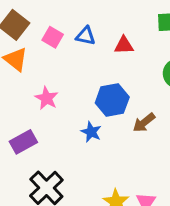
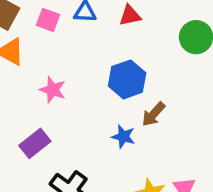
brown arrow: (144, 123) -> (153, 114), moved
blue star: (91, 132) -> (123, 137), moved

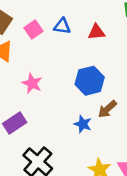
pink square: (48, 20) -> (33, 30), turned 30

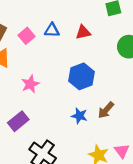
pink star: (32, 83) -> (30, 84), turned 30
brown arrow: (107, 109) -> (106, 110), moved

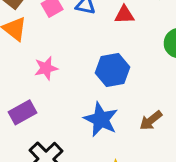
brown arrow: (106, 110) -> (151, 120), moved
blue star: (79, 116) -> (101, 119), size x1.6

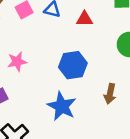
brown arrow: (151, 120) -> (110, 94), moved, turned -42

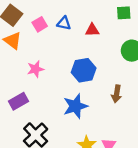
blue star: (62, 106) -> (75, 106), turned 30

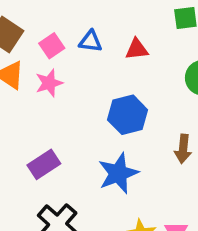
pink star: (35, 69) -> (49, 83), moved
purple rectangle: (19, 101) -> (44, 164), moved

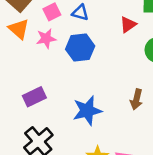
red triangle: (137, 49) -> (128, 25), moved, turned -36
blue hexagon: (128, 115) -> (80, 48), moved

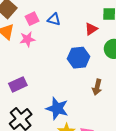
blue hexagon: (80, 48) -> (79, 58), moved
blue star: (87, 111) -> (57, 108), moved, turned 30

